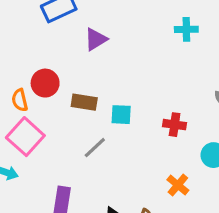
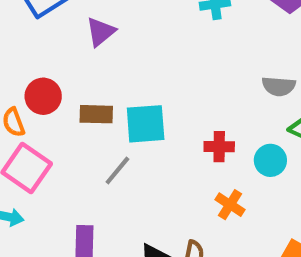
cyan square: (121, 115) -> (146, 124), size x1.5
red cross: (175, 125) -> (219, 147), moved

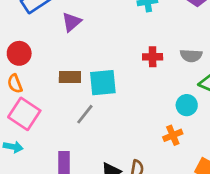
red circle: (43, 96) -> (19, 53), moved
red cross: (219, 147) -> (153, 57), moved
orange cross: (230, 205) -> (173, 135), moved, turned 36

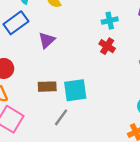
red cross: (153, 57) -> (107, 46), moved, turned 35

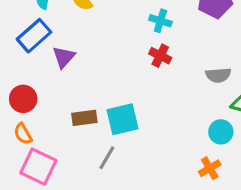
cyan cross: (110, 21) -> (160, 21), turned 35
purple triangle: (47, 40) -> (64, 57), moved

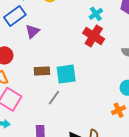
cyan cross: (160, 21) -> (96, 14), turned 32
red cross: (160, 56) -> (94, 36), size x1.5

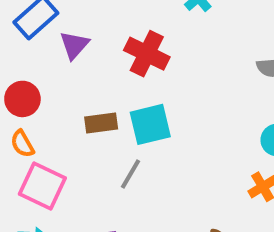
red cross: (94, 36) -> (147, 54), moved

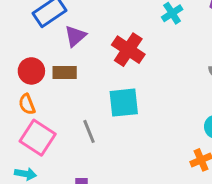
brown rectangle: (101, 123) -> (65, 72), moved
gray line: (130, 174) -> (89, 131), moved, turned -60

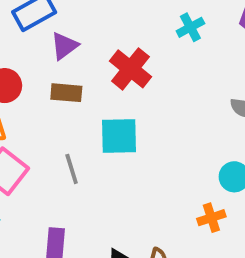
brown rectangle: (65, 72) -> (66, 93), moved

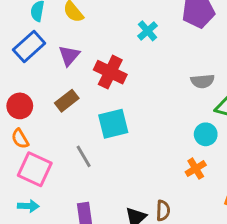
purple triangle: (64, 46) -> (69, 56), moved
brown rectangle: (66, 93) -> (67, 101), turned -30

